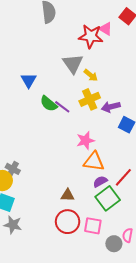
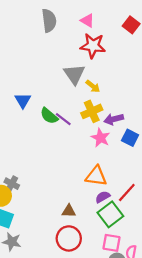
pink triangle: (105, 29) -> (87, 21), moved
blue triangle: (29, 80) -> (23, 100), moved
pink star: (85, 140) -> (101, 138), moved, turned -30
pink square: (93, 226) -> (111, 243), moved

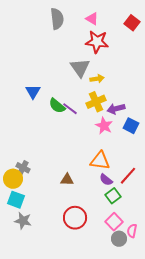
yellow arrow: (93, 86) -> (97, 79), turned -48
purple semicircle: (103, 197) -> (106, 180), turned -112
brown triangle: (69, 211) -> (67, 180), moved
green square: (110, 214) -> (113, 196), size x0.7
pink square: (111, 243) -> (114, 222), turned 36

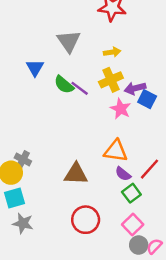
gray triangle: (80, 68) -> (69, 41), moved
blue square: (131, 126) -> (147, 99), moved
brown triangle: (67, 180) -> (76, 174), size x1.5
cyan square: (16, 200) -> (14, 198), turned -36
pink semicircle: (132, 231) -> (154, 246), moved, turned 32

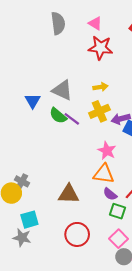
gray triangle: (69, 41) -> (62, 90), moved, turned -30
pink star: (121, 109) -> (107, 151), moved
green square: (131, 193) -> (117, 211), turned -35
cyan square: (14, 198) -> (29, 220), moved

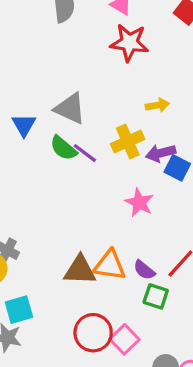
yellow arrow: (100, 87) -> (157, 105), moved
orange triangle: (104, 174) -> (110, 265), moved
pink square: (119, 239) -> (124, 339), moved

